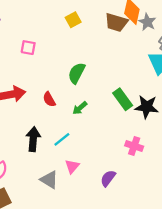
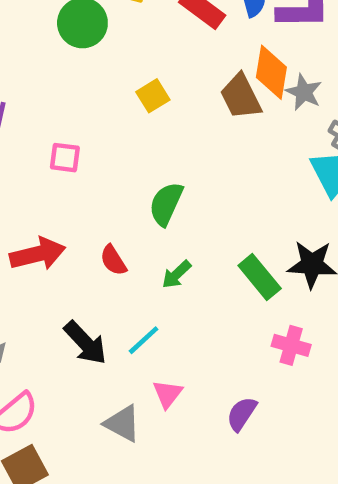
brown trapezoid: (116, 22) -> (241, 97), turned 50
green rectangle: (123, 99) -> (260, 277), moved
black arrow: (33, 139) -> (85, 343), turned 135

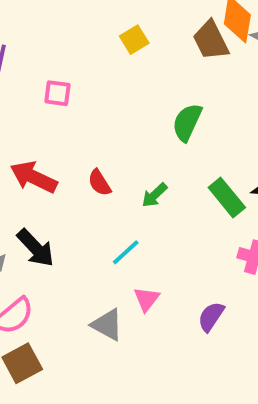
green semicircle: (166, 204) -> (187, 122), moved
red arrow: (38, 254) -> (34, 177), turned -141
black arrow: (85, 343) -> (35, 248), moved

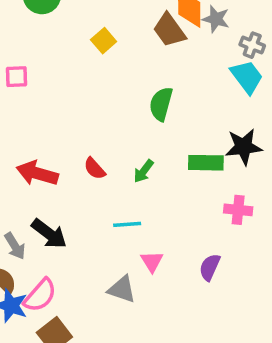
pink square: (57, 93) -> (16, 77), moved
green rectangle: (227, 197) -> (206, 163), turned -40
cyan line: (126, 252) -> (127, 224), turned 48

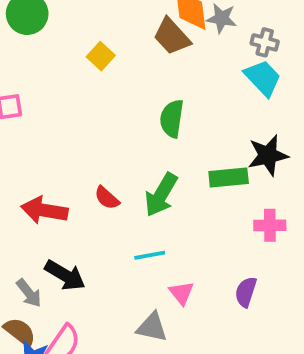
green arrow: (144, 171) -> (161, 195), size x1.6

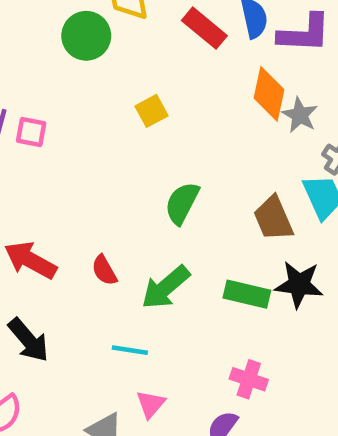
brown trapezoid: (172, 36) -> (273, 218), moved
green semicircle: (172, 119) -> (182, 203), moved
pink cross: (270, 225) -> (249, 379), moved

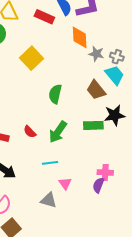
yellow square: (152, 111) -> (32, 58), size x1.6
gray star: (300, 115) -> (96, 54), moved
pink cross: (249, 379) -> (105, 172), moved

